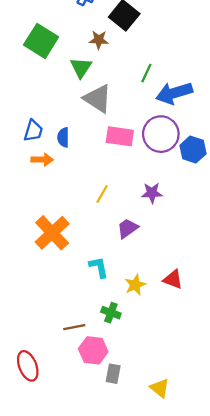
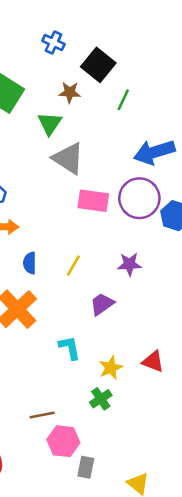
green line: (146, 73) -> (123, 100), moved
blue semicircle: (63, 137) -> (30, 263), moved
green cross: (111, 313) -> (101, 399), moved, turned 36

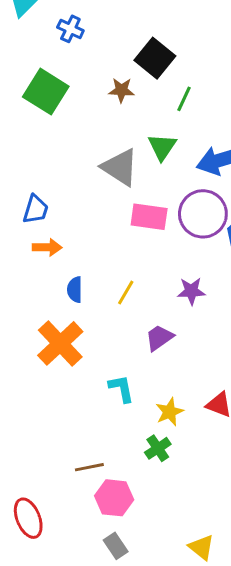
blue cross: (53, 42) -> (70, 29), moved
green triangle: (50, 123) -> (162, 147), moved
gray rectangle: (86, 467) -> (116, 546), moved, turned -45

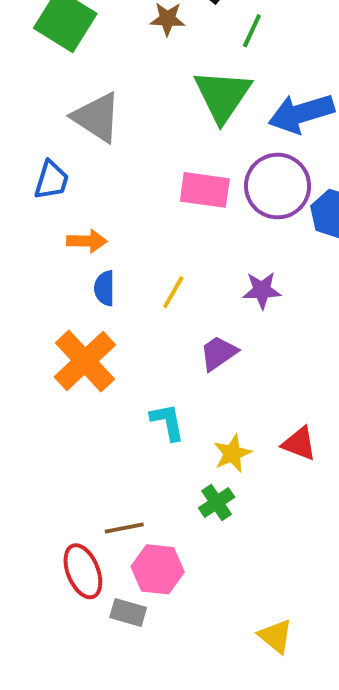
green triangle: (162, 147) -> (222, 96), size x1.5
gray triangle: (120, 167) -> (97, 117), moved
orange arrow: (47, 247) -> (87, 241), moved
red ellipse: (28, 518) -> (83, 571), moved
gray rectangle: (116, 546) -> (128, 613), moved, turned -40

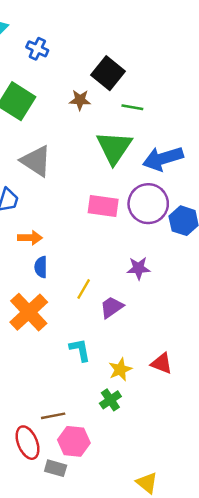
green line: (252, 31) -> (132, 107), turned 75
yellow line: (173, 292) -> (84, 289), moved

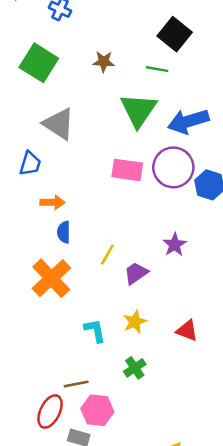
black square: (108, 73) -> (175, 34), moved
purple star: (138, 268) -> (175, 245), moved, turned -30
cyan L-shape: (80, 350) -> (95, 331), moved
yellow star: (120, 369) -> (135, 322), moved
red ellipse: (28, 443) -> (50, 411), turned 48

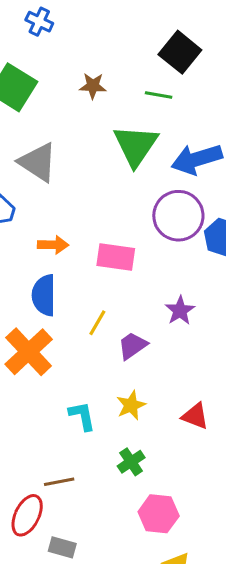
pink rectangle: (127, 170) -> (116, 257), moved
orange arrow: (53, 202) -> (53, 245), moved
blue semicircle: (64, 232) -> (44, 295), size x1.5
pink hexagon: (97, 410) -> (159, 514), moved

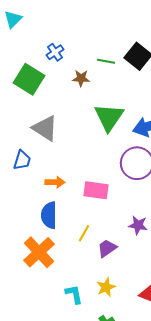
blue cross: (39, 22) -> (55, 52), moved, turned 30
green line: (159, 95) -> (106, 61), moved
purple star: (180, 310) -> (138, 225), turned -30

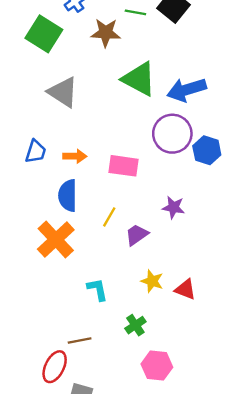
brown star: (81, 78) -> (106, 33), size x1.4
green triangle: (109, 117) -> (139, 79), turned -36
blue trapezoid: (22, 160) -> (36, 152), moved
yellow star: (106, 287) -> (152, 281), moved, turned -30

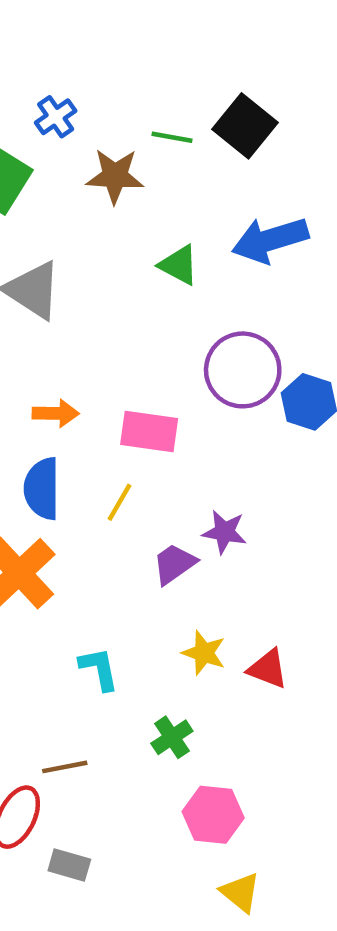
green triangle: (139, 79) -> (179, 265), size x0.6
blue arrow: (187, 90) -> (270, 240), moved
purple star: (174, 207) -> (224, 532), moved
yellow line: (109, 217) -> (119, 502), moved

